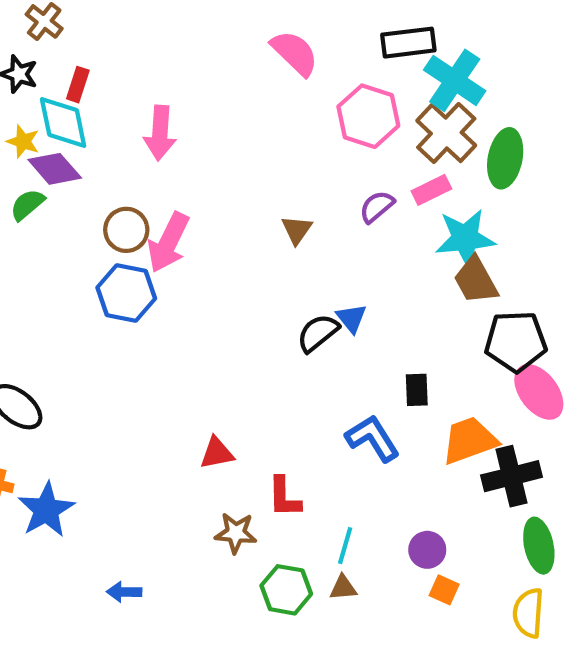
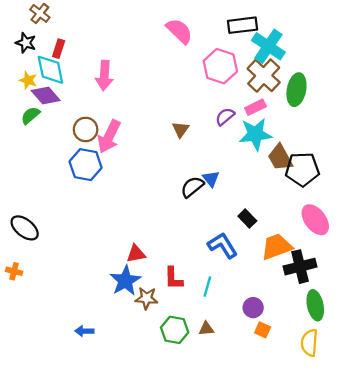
cyan star: (465, 238) -> (255, 134), moved
black pentagon: (516, 341) -> (302, 169), moved
black rectangle: (417, 390) -> (247, 219), turned -42
blue star: (46, 510) -> (125, 281), moved
cyan line: (345, 546) -> (207, 287), moved

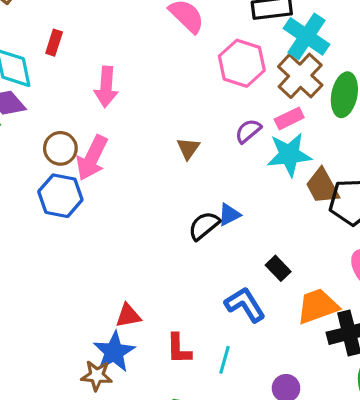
red rectangle: (59, 49) -> (54, 43), moved
pink arrow: (104, 76) -> (106, 87), moved
blue triangle: (211, 179) -> (229, 215), turned 42
brown star: (146, 298) -> (97, 376), moved

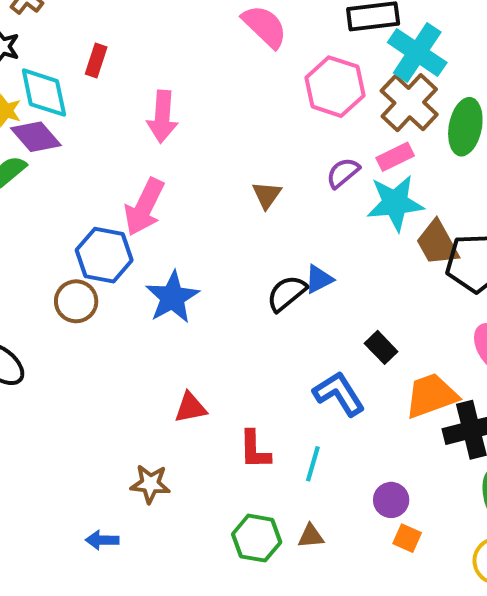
brown circle: (60, 148) -> (76, 301), moved
blue star: (114, 352) -> (172, 297), moved

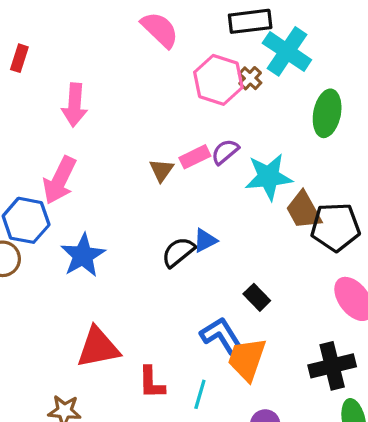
brown cross: (409, 103) -> (250, 78), moved, size x0.5
pink rectangle: (395, 157) -> (195, 157), moved
orange trapezoid: (431, 396) -> (247, 359), moved, turned -51
red triangle: (190, 408) -> (98, 347), size x1.6

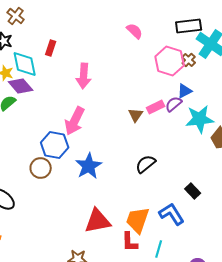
pink semicircle: (160, 30) -> (135, 31), size x0.7
blue triangle: (205, 240) -> (185, 91), moved
orange trapezoid: (247, 359) -> (138, 220), moved

